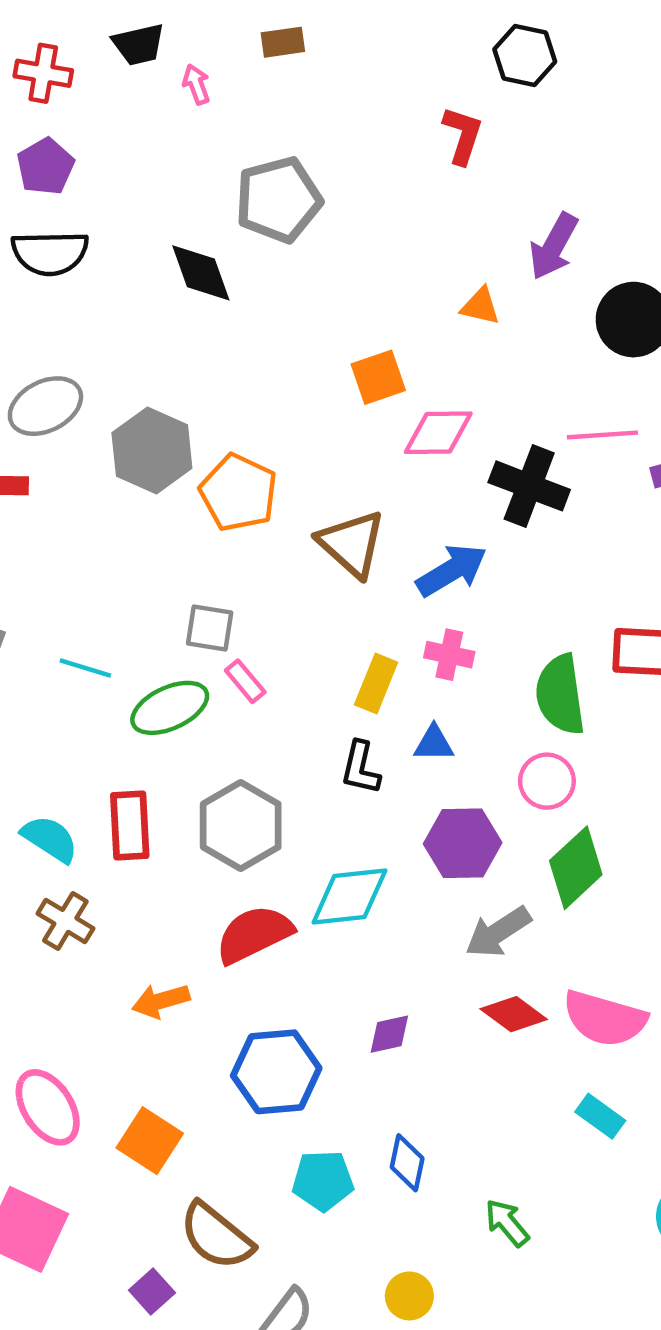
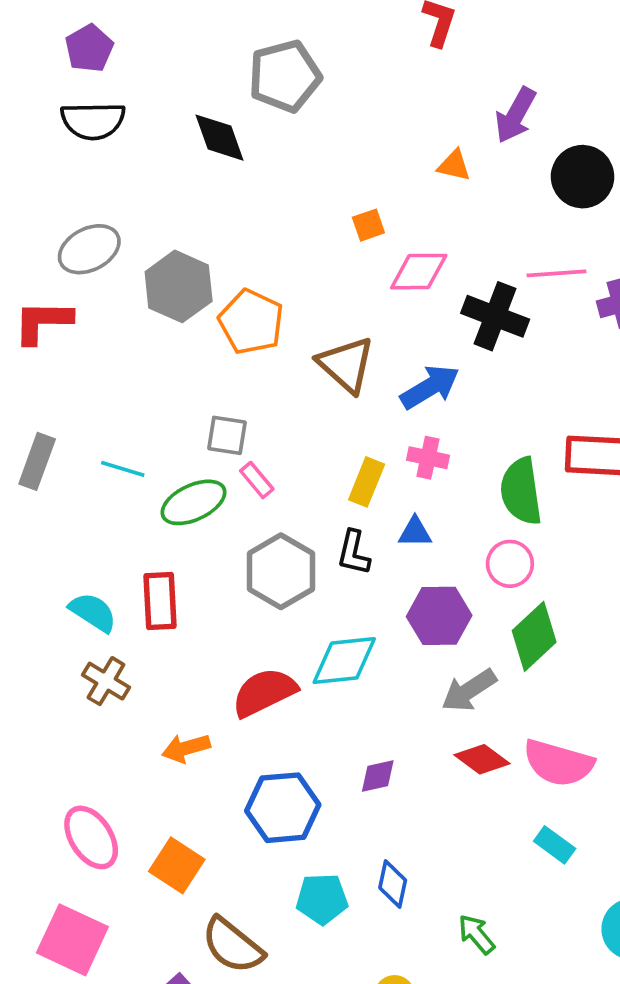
orange square: (378, 377) -> (368, 225), size x0.7
gray hexagon: (241, 826) -> (281, 571), moved

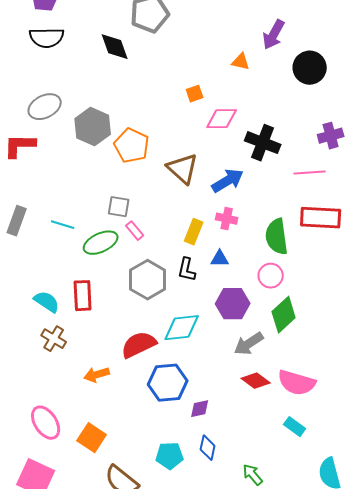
pink line: (556, 273) -> (310, 173), moved
purple diamond: (378, 776) -> (200, 409), moved
blue hexagon: (283, 808) -> (168, 383), moved

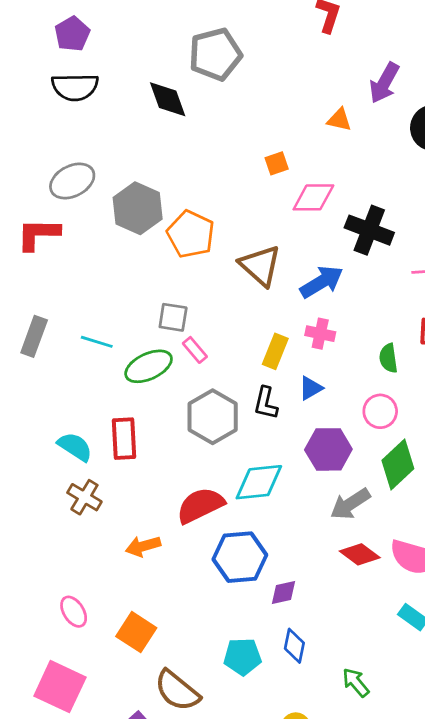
green semicircle: (277, 237) -> (388, 358), size x0.6
blue triangle: (220, 259) -> (311, 388), turned -30
pink ellipse: (46, 423) -> (74, 612), size x0.7

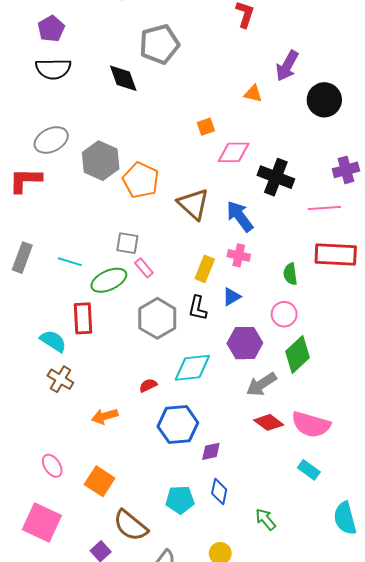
blue arrow: (322, 282) -> (240, 216), turned -96
red rectangle: (124, 439) -> (83, 318), moved
red semicircle: (200, 505) -> (148, 385), size x0.5

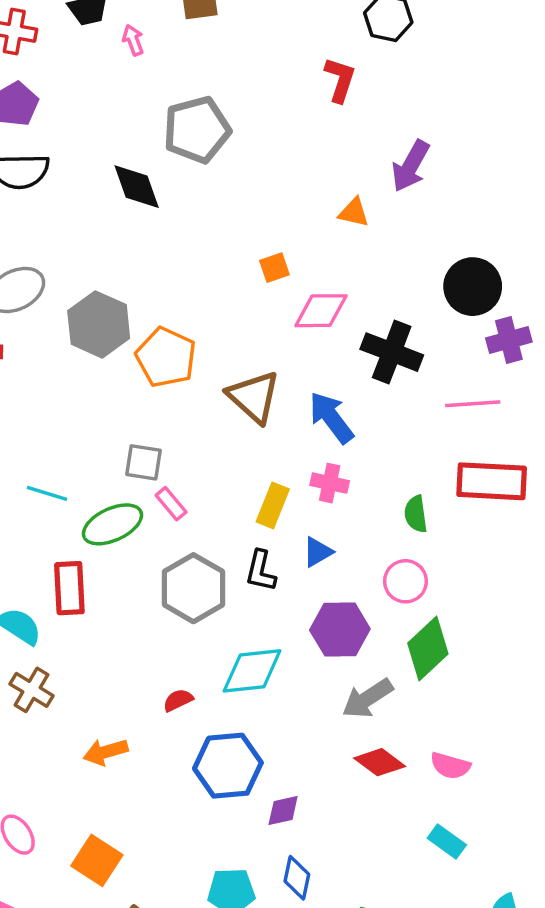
black circle: (324, 100) -> (473, 287), moved
pink semicircle: (311, 425) -> (450, 766), size x0.6

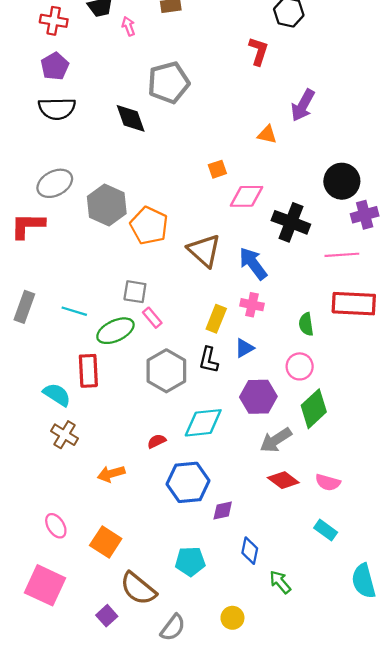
blue diamond: (297, 878) -> (250, 551), moved

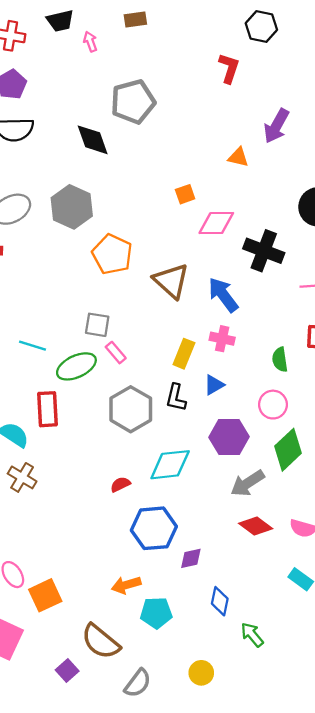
gray hexagon: (107, 205) -> (72, 207), moved
orange arrow: (111, 474) -> (126, 585), moved
orange square: (106, 542) -> (45, 595), moved, turned 32

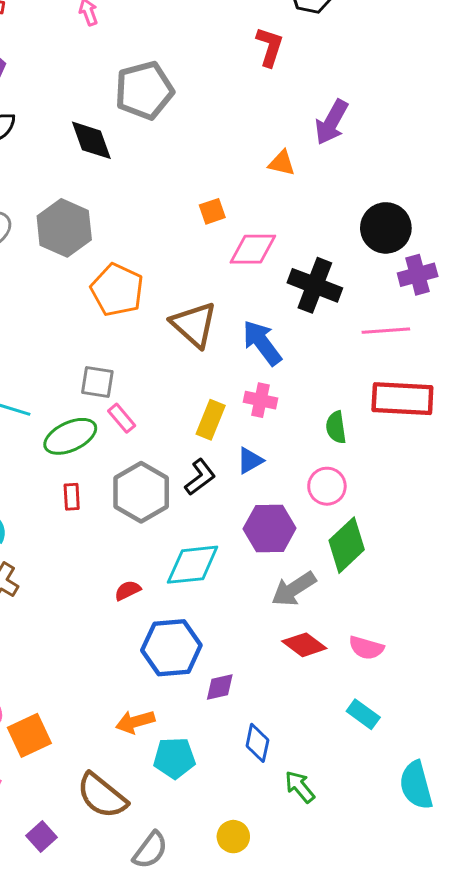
black L-shape: (176, 398) -> (200, 477), turned -140
red rectangle: (47, 409) -> (72, 497), moved, size x0.6
purple square: (67, 671) -> (42, 837), moved

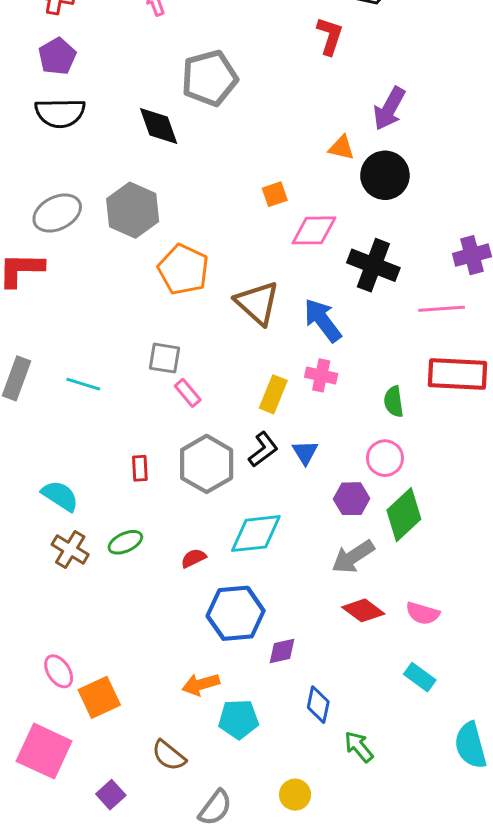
black circle: (386, 228) -> (385, 175), moved
green ellipse: (70, 436) -> (125, 542), moved, size x0.7
blue triangle: (250, 461) -> (305, 452), moved, turned -32
purple hexagon: (270, 528) -> (352, 499), moved, size x0.7
brown semicircle: (102, 796) -> (169, 755), size x0.7

